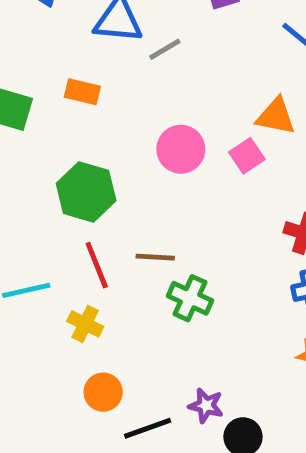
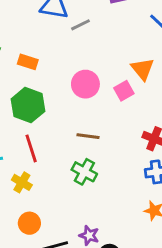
orange rectangle: (82, 92) -> (28, 62), moved
orange triangle: (276, 116) -> (142, 69), turned 35
brown line: (155, 257) -> (88, 136), moved

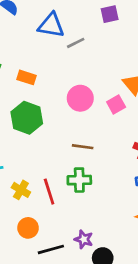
red line: (31, 148) -> (49, 192), moved
green cross: (84, 172) -> (79, 180), turned -30

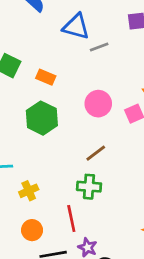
brown line: (83, 147) -> (96, 153), turned -50
yellow cross: (21, 190) -> (29, 191), turned 30
red line: (49, 192) -> (71, 218), moved

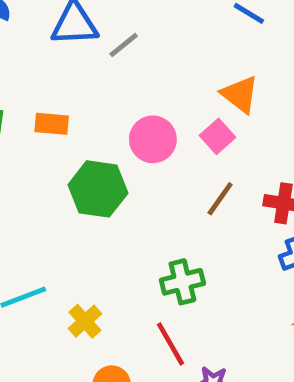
green hexagon: (42, 118) -> (98, 189), moved
brown line: (96, 153) -> (220, 199), moved

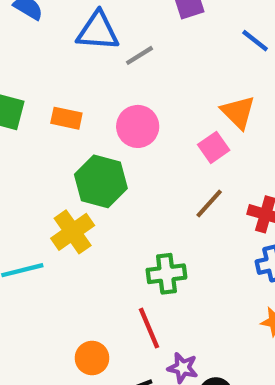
pink circle: (153, 139) -> (138, 126), moved
yellow cross: (85, 321) -> (73, 232), moved, size x1.4

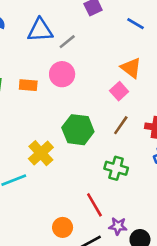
pink circle: (138, 126) -> (62, 74), moved
green hexagon: (101, 181) -> (78, 130), moved
green cross: (166, 274) -> (116, 168), moved, turned 30

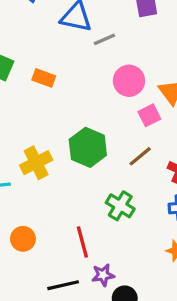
pink circle: (62, 74) -> (129, 81), moved
purple star: (118, 226) -> (103, 275), turned -30
orange circle: (63, 227) -> (23, 239), moved

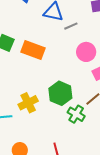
orange rectangle: (44, 78) -> (33, 50), size x1.6
green cross: (120, 206) -> (76, 114), moved

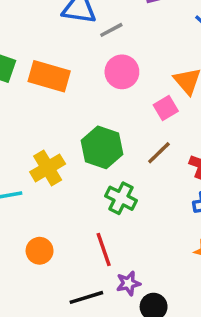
pink circle: (86, 52) -> (122, 72), moved
green cross: (76, 114) -> (121, 198), moved

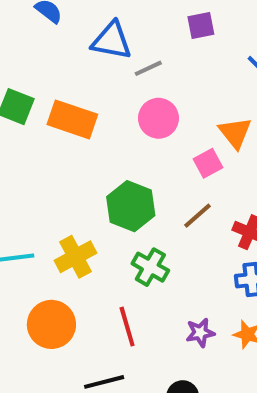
yellow cross: (48, 168) -> (75, 257), moved
orange circle: (40, 251) -> (51, 324), size x1.5
purple star: (128, 283) -> (200, 333), moved

